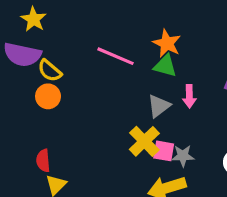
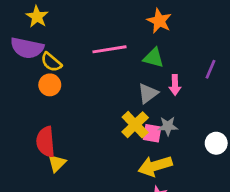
orange star: (167, 43) -> (159, 21), moved
pink line: (115, 56) -> (110, 49), turned -32
gray star: (183, 156) -> (168, 126), moved
red semicircle: (43, 161) -> (46, 142), size x1.5

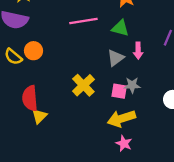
yellow semicircle: (51, 62) -> (13, 57), moved
yellow cross: (135, 125) -> (83, 85), moved

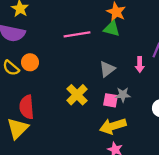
green triangle: (120, 28) -> (112, 29), moved
pink arrow: (138, 51) -> (140, 65), moved
yellow triangle: (39, 116) -> (18, 128), moved, size x1.5

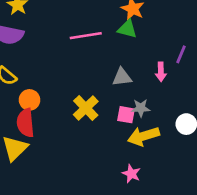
orange circle: (30, 62) -> (29, 100), moved
gray triangle: (107, 69) -> (122, 77), turned 30
yellow arrow: (113, 126) -> (143, 136), moved

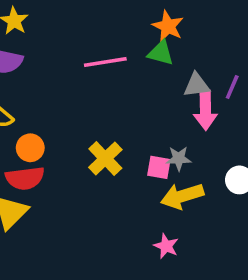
pink arrow: (161, 72) -> (205, 110), size x1.5
gray triangle: (122, 77) -> (196, 85), moved
red semicircle: (25, 123) -> (25, 178), turned -92

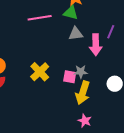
gray triangle: (196, 85) -> (76, 34), moved
yellow arrow: (182, 196) -> (83, 93), turned -55
pink star: (166, 246) -> (85, 121), moved

